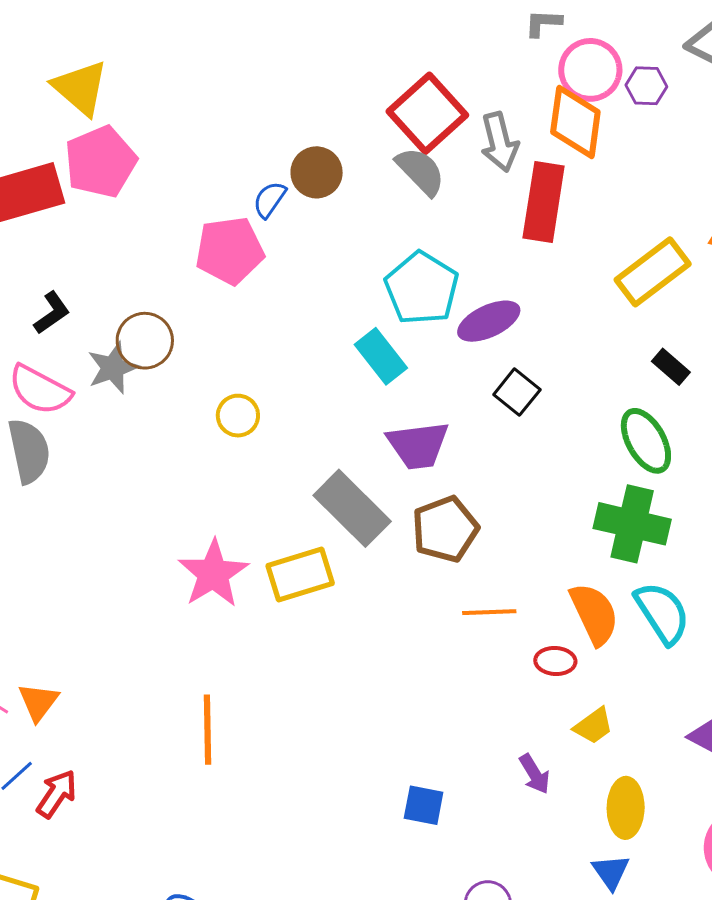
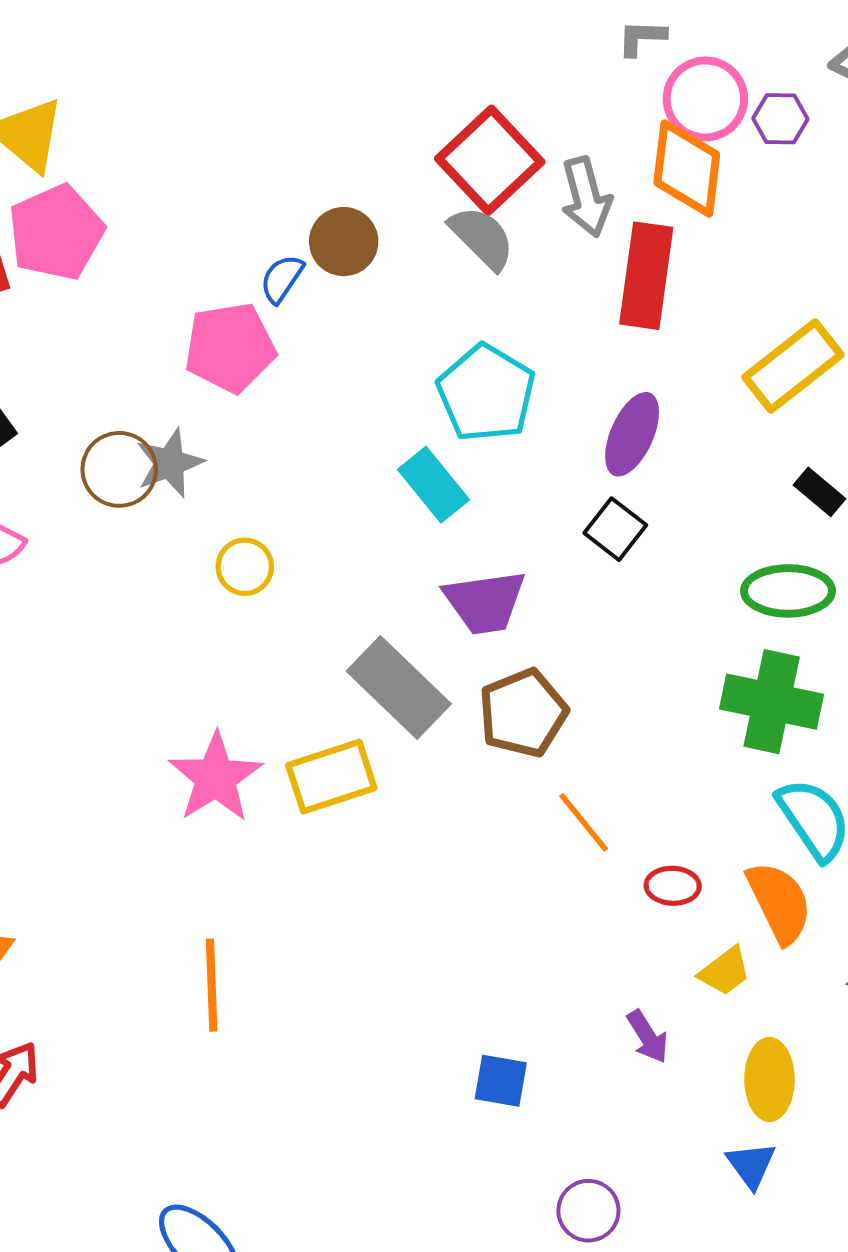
purple ellipse: (489, 321) -> (632, 434), moved, turned -40
gray star: (113, 368) -> (170, 463), moved
green ellipse: (646, 441) -> (788, 591), turned -60
orange line: (489, 612) -> (584, 822), turned 54
orange semicircle: (594, 614) -> (779, 902), moved

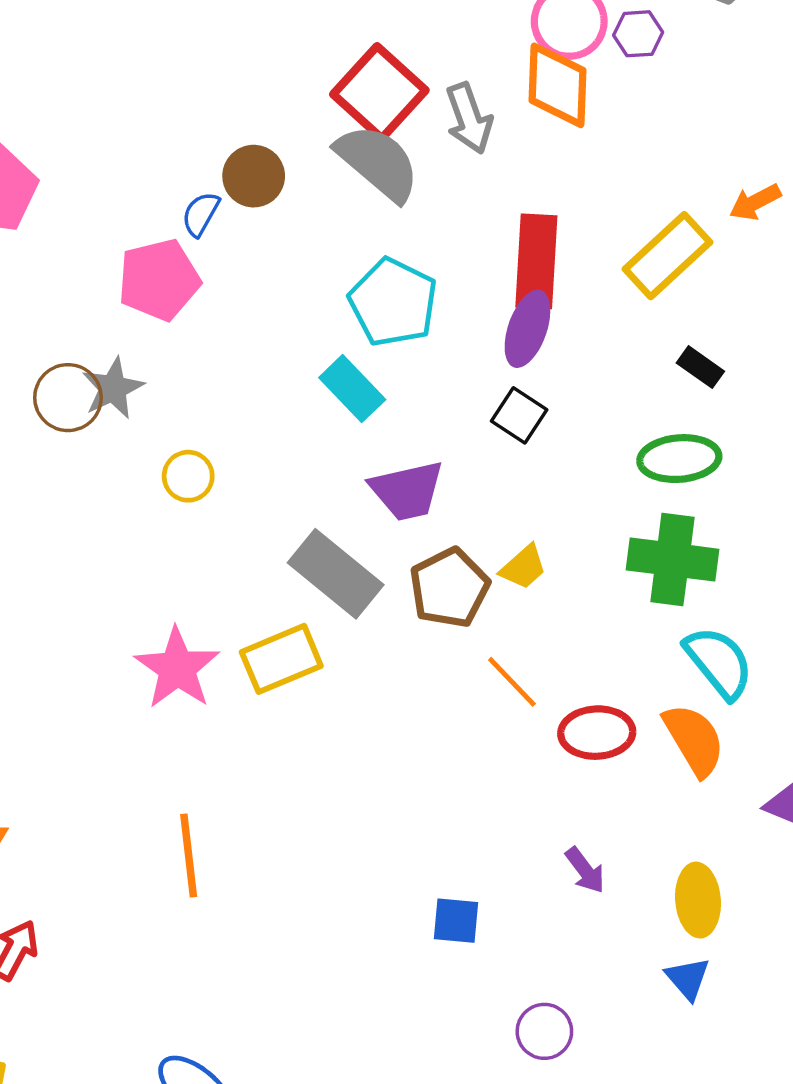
gray semicircle: (482, 238) -> (378, 162), size x1.4
red rectangle: (646, 276) -> (536, 261), moved
red ellipse: (673, 886) -> (597, 733), size x1.5
yellow trapezoid: (725, 971) -> (523, 567), moved

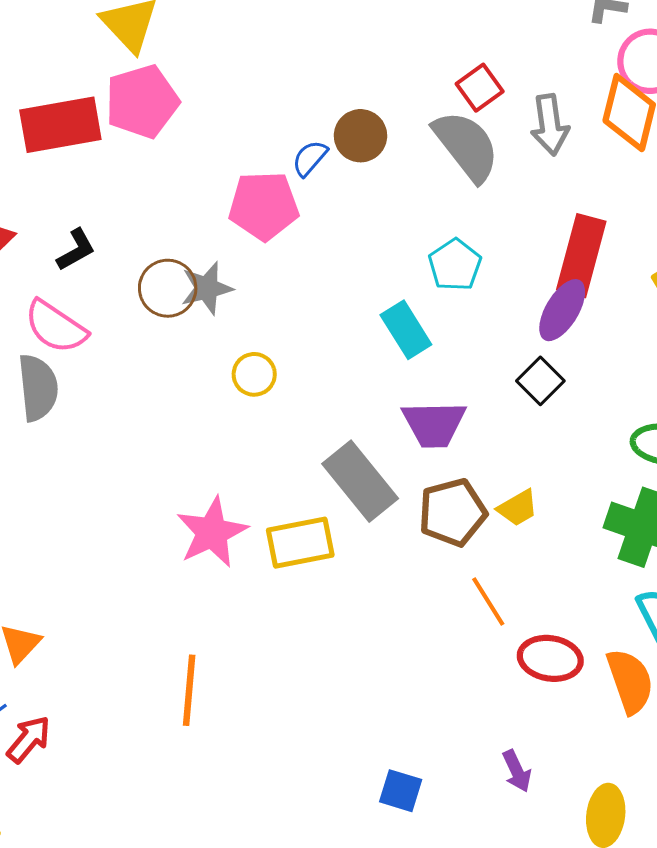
red square: (379, 92) -> (480, 88), size x0.6
cyan pentagon: (393, 302) -> (455, 265), size x0.7

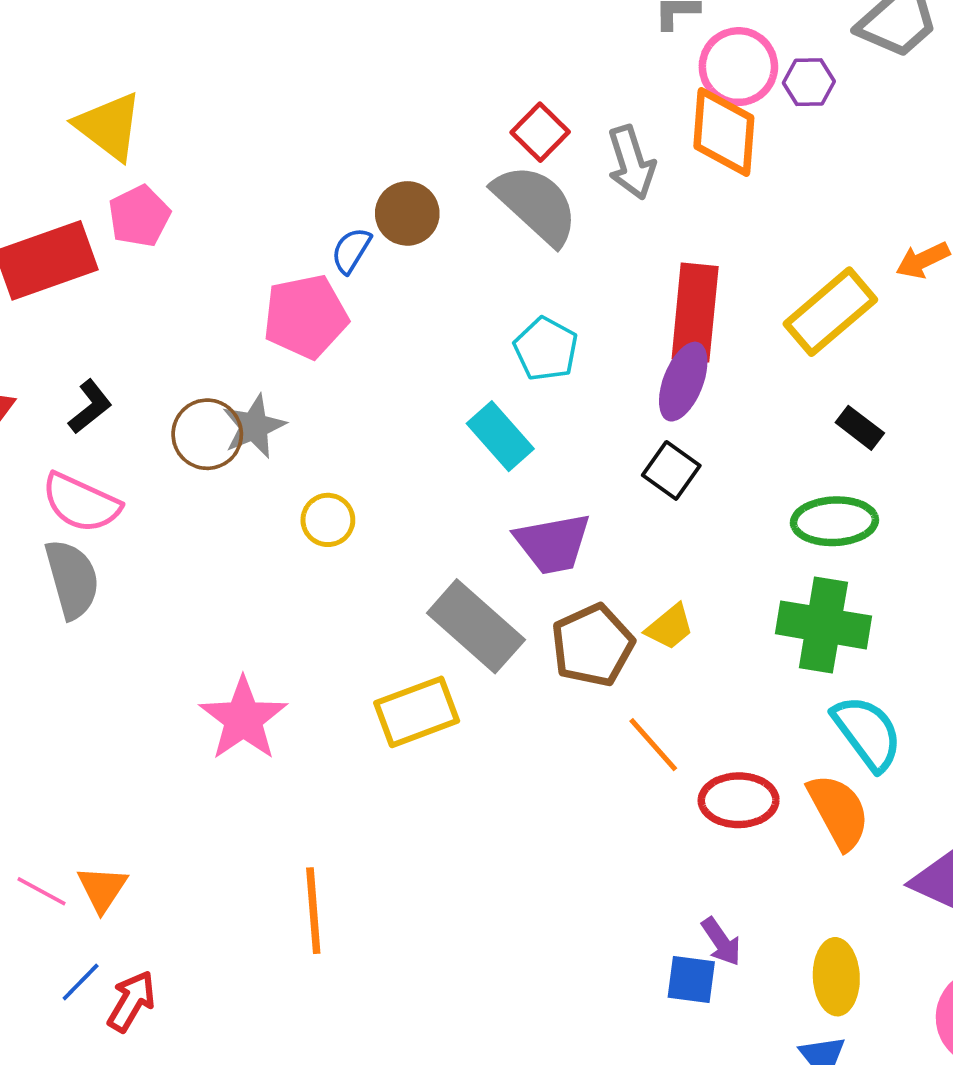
pink pentagon: (142, 101) -> (139, 216), size x0.7
pink star: (212, 532) -> (243, 719), moved
blue square: (401, 791) -> (691, 979), moved

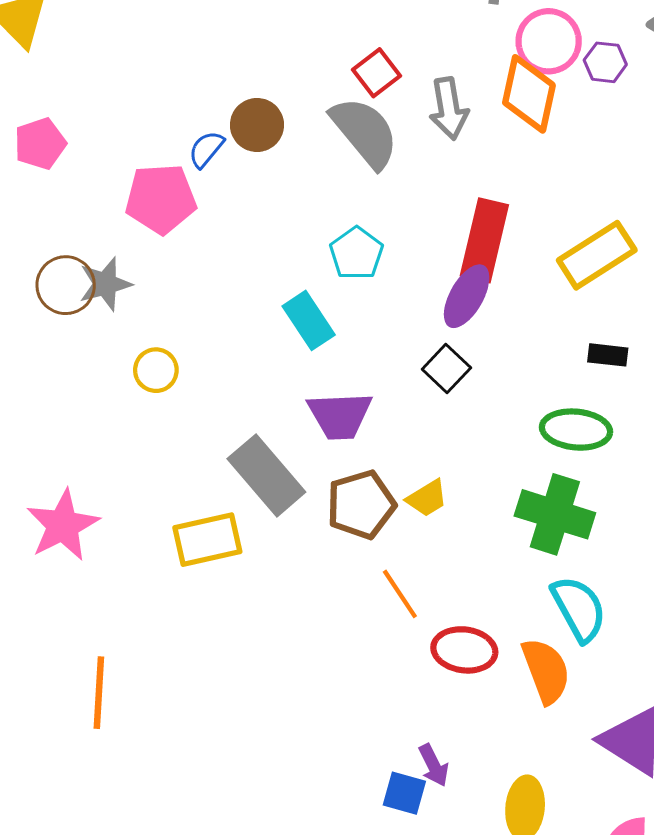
pink pentagon: (139, 216) -> (40, 144), moved
black rectangle: (860, 428) -> (608, 355), turned -39

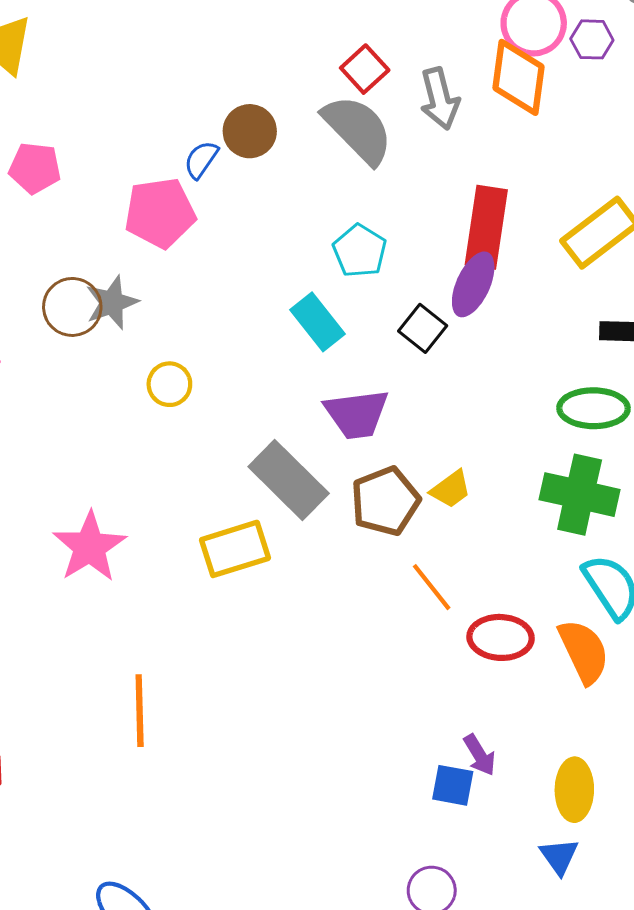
pink pentagon: (40, 144) -> (35, 168), turned 30
black square: (446, 369) -> (423, 328), moved

